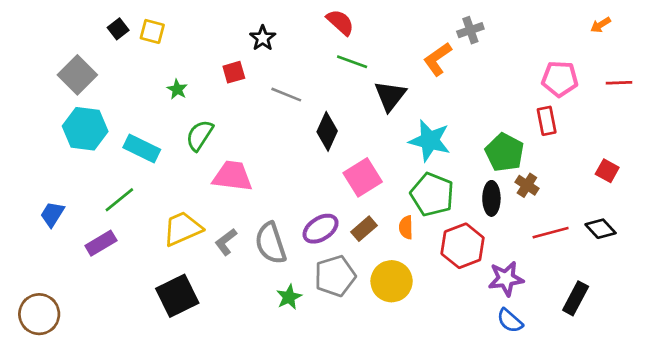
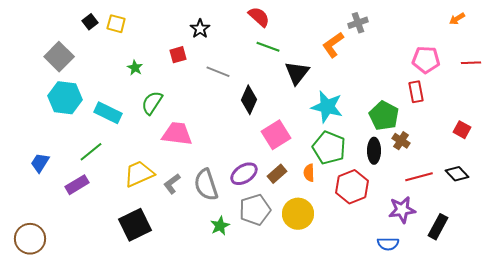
purple star: (506, 279) -> (402, 210), moved
blue semicircle: (510, 321) -> (388, 244), turned -40

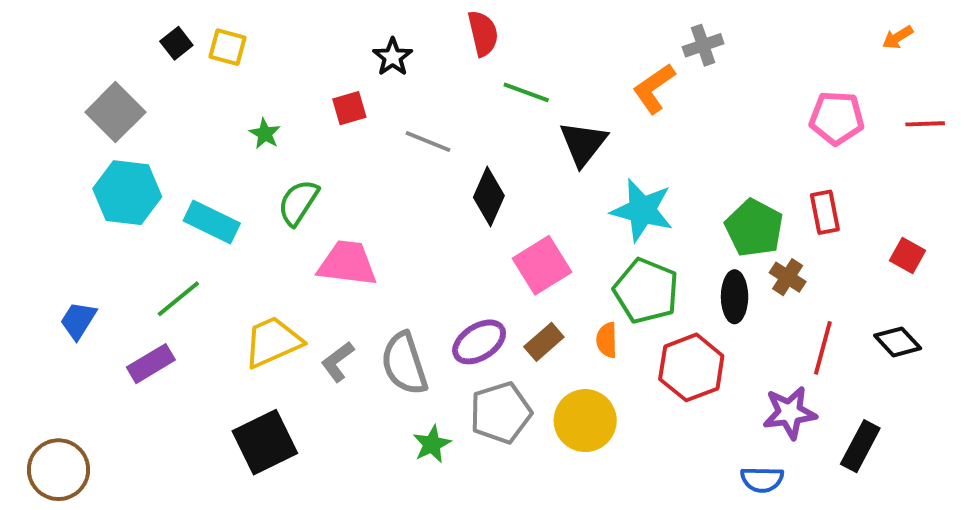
red semicircle: (259, 17) -> (483, 33), moved, turned 35
red rectangle: (416, 92) -> (825, 212), moved
red line: (419, 177) -> (823, 348), turned -60

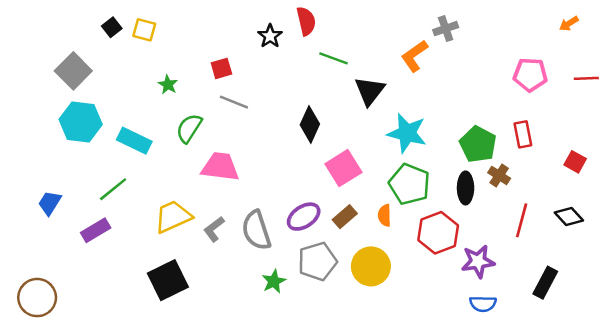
black star: (393, 57) -> (270, 36), moved
gray line: (428, 141) -> (234, 102), moved
purple star: (790, 413) -> (478, 261), moved

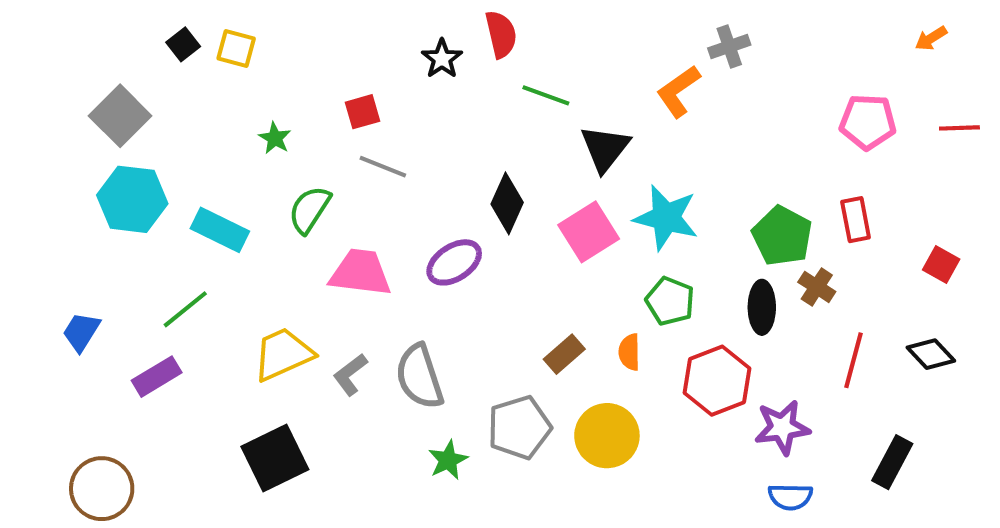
pink square: (343, 168) -> (589, 232), moved
green pentagon: (409, 184) -> (670, 301), size x0.7
purple ellipse: (304, 217) -> (454, 262), moved
brown circle: (37, 298) -> (102, 489), moved

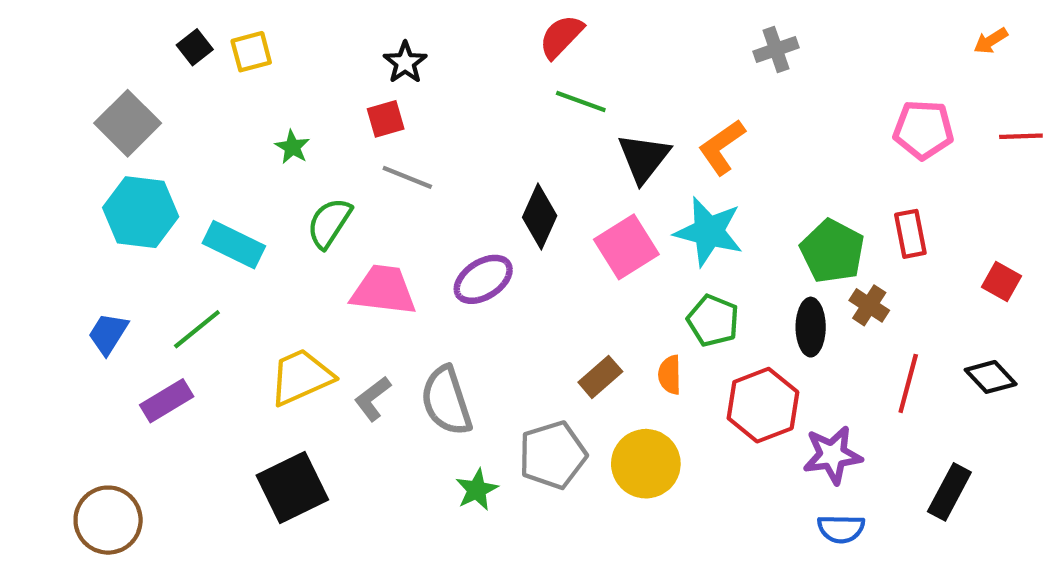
red semicircle: (501, 34) -> (561, 36), moved, turned -123
yellow square: (236, 49) -> (251, 52), turned -30
black star: (442, 59) -> (405, 63), moved
orange L-shape: (678, 91) -> (722, 147), moved
blue trapezoid: (81, 332) -> (108, 334), moved

